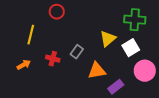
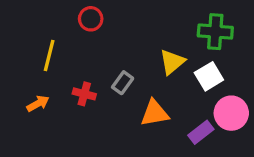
purple rectangle: (116, 87) -> (201, 132), moved

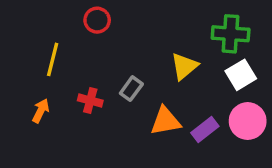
white square: (209, 76) -> (241, 75), moved
orange arrow: (38, 104) -> (41, 111), turned -35
purple rectangle: (201, 132) -> (205, 130), moved

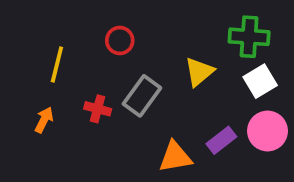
red circle: (97, 20) -> (120, 40), moved
gray rectangle: (131, 89) -> (142, 96), size x1.5
orange triangle: (166, 121) -> (175, 157), moved

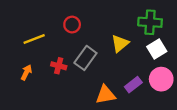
yellow line: (57, 64) -> (34, 39), turned 55

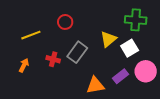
white square: (157, 49) -> (130, 48), moved

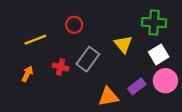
yellow triangle: (108, 39) -> (123, 44), turned -30
white square: (130, 48) -> (159, 54), moved

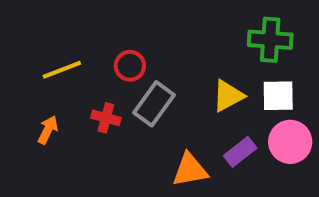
red circle: (74, 25) -> (130, 66), moved
yellow triangle: (123, 44) -> (228, 96), moved, turned 42
white square: (159, 54) -> (278, 96), turned 30

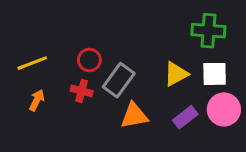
red circle: (130, 66) -> (89, 60), moved
yellow line: (62, 70) -> (32, 63), moved
orange triangle: (190, 170) -> (134, 116), moved

